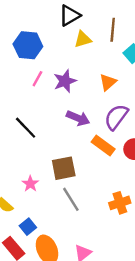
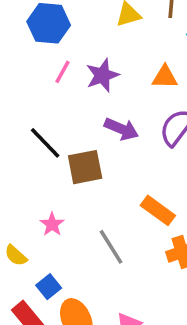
orange triangle: (108, 82) -> (165, 77), turned 42
orange rectangle: (103, 146) -> (158, 210), moved
brown square: (64, 168) -> (85, 167), moved

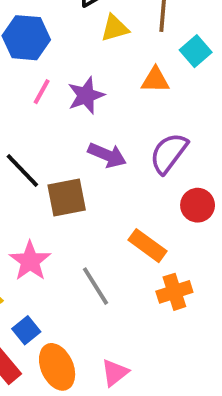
orange triangle: (165, 77) -> (155, 80), moved
pink star: (52, 224) -> (30, 261), size x1.5

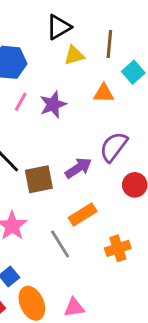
purple arrow: (107, 155) -> (78, 168), moved, turned -56
orange rectangle: (147, 246) -> (83, 214), moved, turned -68
pink triangle: (115, 373) -> (74, 307), turned 30

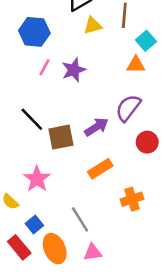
orange triangle: (104, 93) -> (136, 65), moved
gray line: (60, 244) -> (80, 219), moved

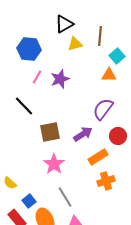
black line: (32, 119) -> (24, 106), moved
purple arrow: (96, 127) -> (83, 134), moved
orange rectangle: (100, 169) -> (98, 157), moved
pink star: (37, 179) -> (54, 164), moved

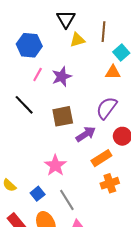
black triangle: (64, 24) -> (66, 19), turned -30
brown square: (50, 132) -> (63, 116), moved
blue square: (29, 201) -> (38, 194), moved

